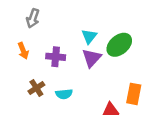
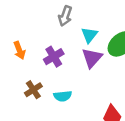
gray arrow: (33, 18) -> (65, 16), moved
purple cross: (56, 57) -> (54, 57), turned -36

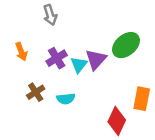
gray arrow: (65, 16) -> (50, 15), moved, turned -36
cyan triangle: (89, 35) -> (79, 65), moved

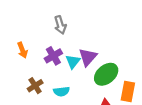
gray arrow: (50, 15) -> (60, 25), moved
green ellipse: (126, 45) -> (106, 74), moved

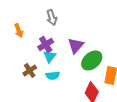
orange arrow: (22, 50) -> (19, 30), moved
cyan triangle: (73, 62) -> (50, 56), moved

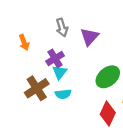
purple triangle: (76, 45) -> (89, 37), moved
brown cross: (30, 70) -> (37, 88), size x1.5

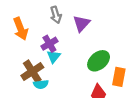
orange arrow: (24, 42) -> (21, 29), size x1.5
cyan semicircle: (63, 94) -> (41, 84), moved

